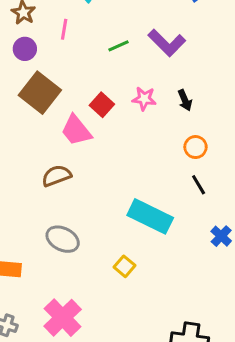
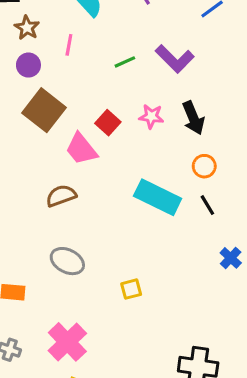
black arrow: (185, 100) -> (193, 118), size x1.5
cyan rectangle: (150, 216) -> (158, 197), moved
yellow square: (125, 266) -> (131, 289), turned 35

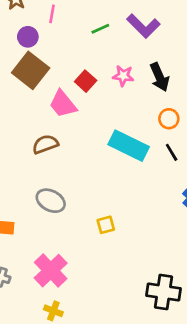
purple circle: (28, 65) -> (28, 37), moved

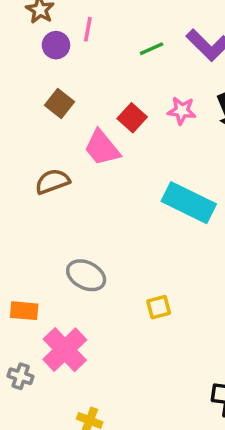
purple circle: (28, 37) -> (56, 45), moved
brown square: (31, 70) -> (60, 104), size x0.6
brown semicircle: (45, 144) -> (52, 181), moved
pink cross: (51, 271) -> (65, 350), moved

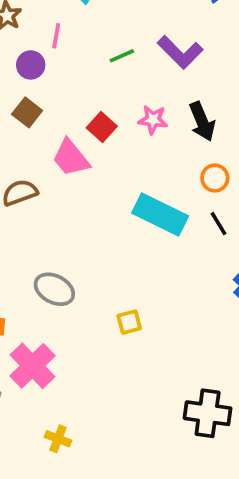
purple circle: (56, 45) -> (31, 65), moved

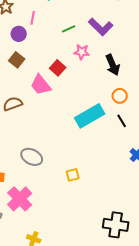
pink star: (153, 120) -> (82, 52), moved
cyan rectangle: (160, 214) -> (90, 116), turned -56

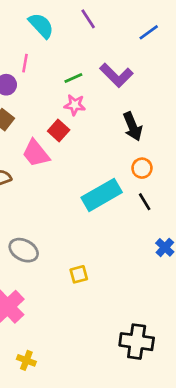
pink star: (82, 52) -> (75, 105), moved

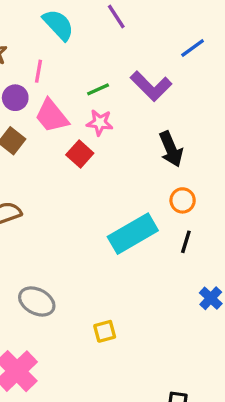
blue line: (149, 32) -> (193, 48), moved
pink trapezoid: (36, 153) -> (52, 116), moved
black line: (145, 202) -> (186, 242), turned 48

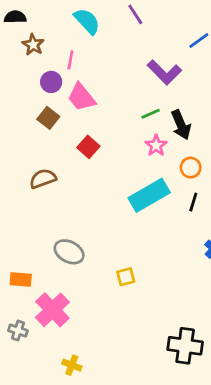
green line: (98, 89) -> (151, 114), moved
pink star: (100, 123) -> (156, 145), moved, turned 30
red square: (80, 154) -> (88, 147), moved

